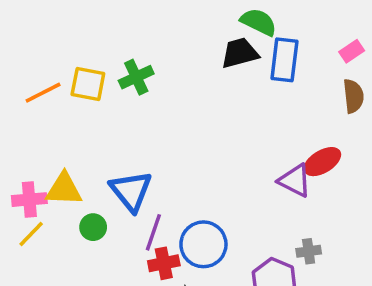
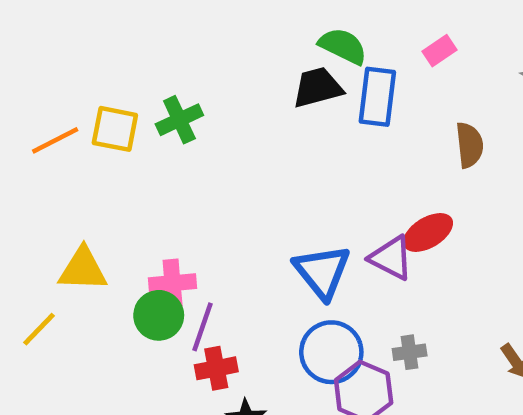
pink rectangle: (352, 51) -> (440, 51), moved
blue triangle: (131, 191) -> (322, 272), moved
pink cross: (29, 200) -> (173, 283), moved
green circle: (93, 227) -> (159, 315), moved, size x1.4
blue circle: (203, 244) -> (331, 352), moved

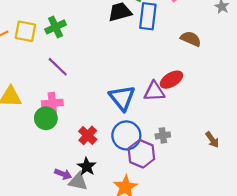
brown semicircle: (469, 145) -> (191, 39), turned -60
purple triangle: (391, 258) -> (154, 91), turned -30
purple line: (202, 327) -> (58, 67), moved, turned -65
red cross: (216, 368) -> (88, 135), moved, turned -36

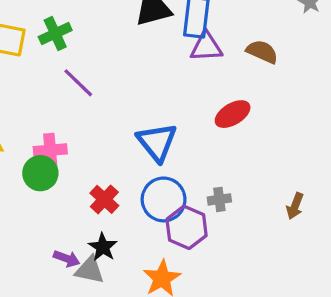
purple line: (58, 67) -> (78, 83), moved
purple triangle: (154, 91) -> (206, 47), moved
brown arrow: (212, 140) -> (295, 206), turned 56

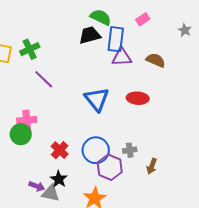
red ellipse: (233, 114) -> (138, 98), turned 35
blue triangle: (157, 142) -> (97, 99), moved
brown arrow: (295, 206) -> (152, 166), moved

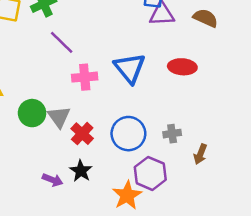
pink cross: (27, 120) -> (85, 77), moved
purple hexagon: (110, 167) -> (150, 173), moved
gray triangle: (51, 193) -> (59, 117), moved, turned 42

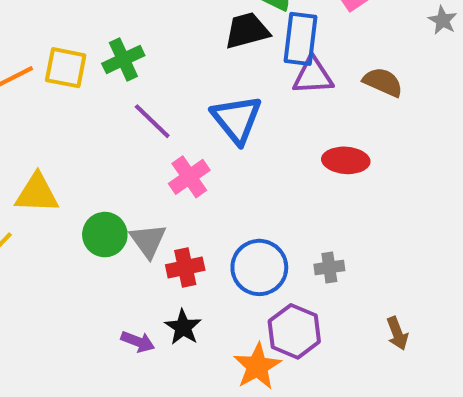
blue triangle: (130, 68) -> (237, 119), moved
pink cross: (85, 77) -> (189, 177), turned -30
red cross: (82, 134) -> (185, 267), turned 35
brown arrow: (200, 154) -> (397, 333), moved, turned -42

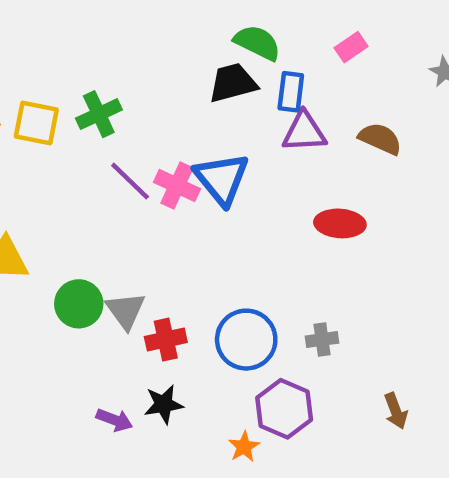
blue rectangle: (300, 39) -> (291, 92), size x0.7
pink cross: (189, 177) -> (177, 186), moved, turned -30
black star: (183, 327) -> (164, 404), turned 30
orange star: (257, 366) -> (244, 447), size x0.6

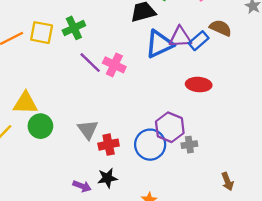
blue rectangle: (291, 92) -> (199, 41), moved, turned 42
brown semicircle: (380, 139) -> (221, 28), moved
blue triangle: (222, 179) -> (159, 44), moved, turned 44
green circle: (79, 304) -> (40, 126), moved
purple hexagon: (284, 409) -> (170, 127), moved

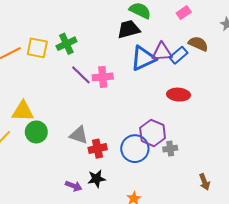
pink cross: (114, 65) -> (103, 77), turned -30
gray triangle: (88, 130) -> (79, 135), turned -36

